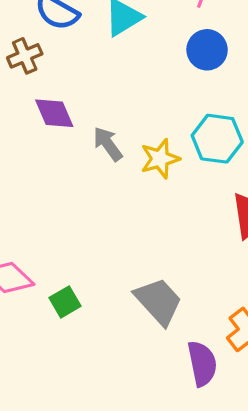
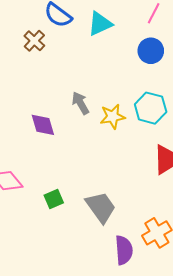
brown cross: (25, 56) -> (34, 41), turned -30
purple diamond: (54, 113) -> (43, 125), moved
green square: (65, 302) -> (54, 199), moved

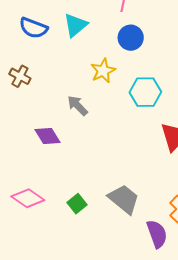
brown cross: (34, 41) -> (20, 76), moved
yellow star: (113, 116) -> (103, 71), moved

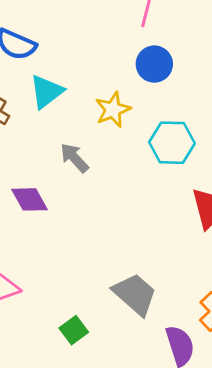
cyan triangle: (75, 25) -> (46, 92), moved
green square: (77, 204) -> (74, 330), moved

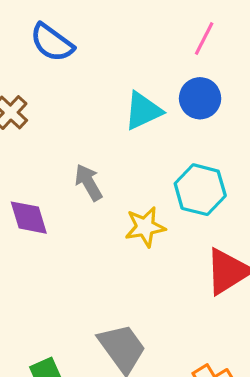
cyan triangle: (46, 92) -> (143, 111), moved
yellow star: (113, 110) -> (145, 227), moved

